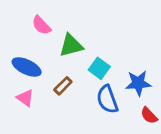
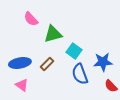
blue ellipse: (27, 67) -> (20, 63), moved, turned -35
pink triangle: (25, 98) -> (22, 85), moved

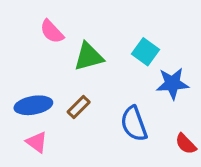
cyan square: (74, 51) -> (146, 52), moved
blue star: (103, 62) -> (172, 84), moved

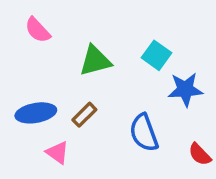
pink semicircle: (52, 32) -> (38, 30), moved
pink triangle: (37, 142) -> (57, 153), moved

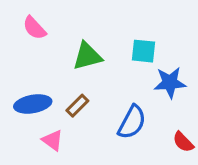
cyan square: (156, 55) -> (143, 51), turned -30
blue semicircle: (144, 133) -> (132, 122), turned -132

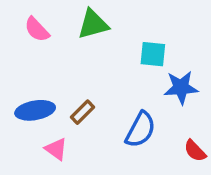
green triangle: (87, 56) -> (93, 24), moved

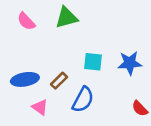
cyan square: (153, 54) -> (93, 62), moved
blue semicircle: (141, 130) -> (83, 100), moved

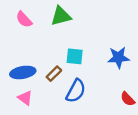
cyan square: (93, 62) -> (75, 56), moved
pink triangle: (40, 107) -> (25, 98), moved

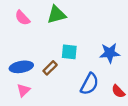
blue semicircle: (76, 91) -> (89, 84), moved
pink triangle: (25, 98) -> (23, 90), turned 40

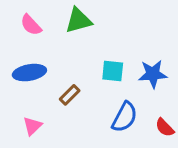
cyan square: (69, 52) -> (113, 71), moved
blue ellipse: (21, 67) -> (29, 73), moved

